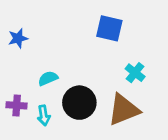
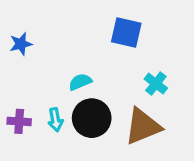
cyan semicircle: (48, 78) -> (80, 82), moved
cyan arrow: (44, 115) -> (55, 120), moved

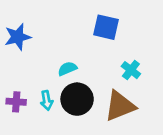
blue star: (21, 44) -> (18, 37), size x1.4

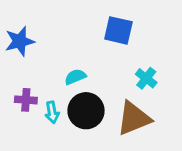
purple cross: (16, 102) -> (26, 100), moved

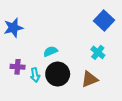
blue square: (118, 30) -> (104, 20), moved, turned 30
brown triangle: (134, 118) -> (90, 79), size x0.7

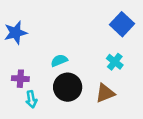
cyan arrow: (35, 75) -> (31, 99), moved

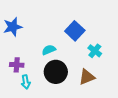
blue square: (122, 24) -> (75, 31), moved

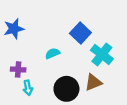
cyan cross: (95, 51) -> (102, 54), size x1.5
black circle: (56, 72) -> (66, 89), moved

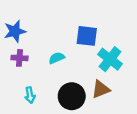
blue square: (80, 33) -> (87, 36), turned -36
purple cross: (18, 70) -> (19, 58), moved

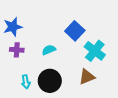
blue square: (87, 36) -> (75, 31), turned 36
black circle: (72, 96) -> (50, 81), moved

